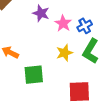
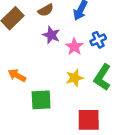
blue cross: (85, 26) -> (98, 40), moved

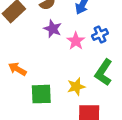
yellow star: (75, 78) -> (76, 87), moved

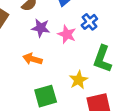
orange arrow: (17, 69) -> (33, 59), moved

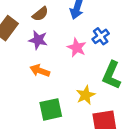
purple star: (41, 28) -> (38, 40), moved

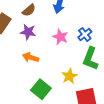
blue cross: (101, 36) -> (85, 34), moved
green square: (51, 109) -> (41, 89), turned -36

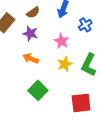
blue cross: (85, 34) -> (85, 25), moved
yellow star: (69, 76) -> (65, 64), moved

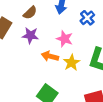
orange arrow: (31, 58) -> (50, 56), moved

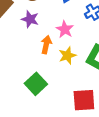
orange arrow: (50, 56) -> (46, 45), turned 77

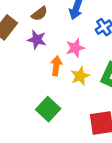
pink star: (65, 29) -> (75, 48), turned 30

